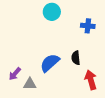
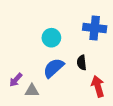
cyan circle: (52, 12) -> (51, 38), moved
blue cross: (88, 26) -> (95, 28), size x1.5

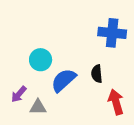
cyan circle: (51, 38) -> (41, 60), moved

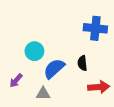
red arrow: (116, 102) -> (99, 87), turned 102
gray triangle: (38, 107) -> (43, 94), moved

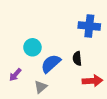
gray triangle: (43, 94) -> (41, 87), turned -40

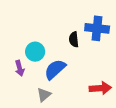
black semicircle: (77, 58) -> (74, 39), moved
purple arrow: (15, 75) -> (20, 68), moved, turned -56

